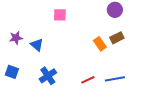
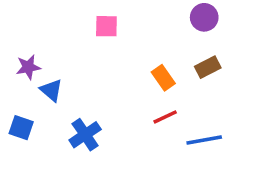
orange rectangle: (100, 44) -> (163, 78), moved
blue triangle: (37, 45) -> (51, 90), moved
red line: (88, 80) -> (165, 117), moved

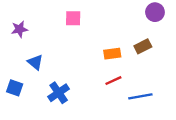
purple circle: (204, 17) -> (155, 12), moved
purple star: (28, 67) -> (19, 29), moved
orange rectangle: (163, 78) -> (112, 54), turned -63

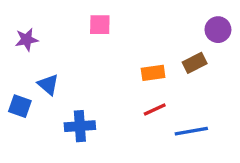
purple circle: (155, 12) -> (218, 30), moved
blue square: (15, 88) -> (20, 106), moved
blue cross: (59, 93) -> (80, 126), turned 30

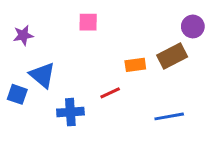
brown rectangle: (195, 63) -> (172, 56), size x1.4
blue triangle: (48, 85) -> (42, 75), size x1.4
red line: (155, 109) -> (110, 93), moved

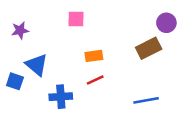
orange rectangle: (135, 65) -> (94, 56), moved

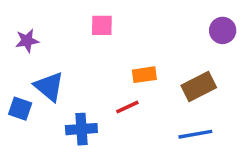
brown rectangle: (149, 48) -> (199, 87), moved
orange rectangle: (94, 56) -> (144, 75), moved

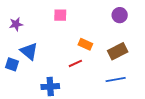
purple circle: (223, 30) -> (120, 15), moved
orange rectangle: (144, 75) -> (85, 44), turned 32
blue cross: (81, 129) -> (50, 87), moved

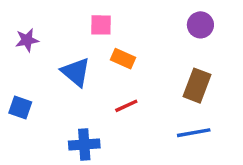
orange rectangle: (85, 44) -> (123, 59), moved
blue triangle: (29, 51) -> (76, 72), moved
brown rectangle: (118, 51) -> (197, 86), turned -42

